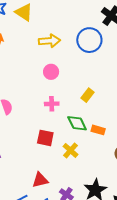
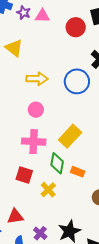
yellow rectangle: (87, 95) -> (70, 136), size x1.6
pink cross: (52, 104) -> (34, 142), size x1.6
green diamond: (77, 123) -> (57, 163), turned 30

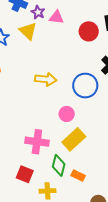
yellow triangle: (14, 48) -> (28, 31), moved
pink circle: (36, 110) -> (67, 114), moved
yellow cross: (48, 190) -> (47, 191), turned 35

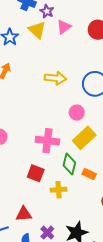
pink triangle: (56, 17) -> (64, 27), moved, turned -42

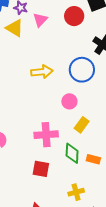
yellow rectangle: (84, 138) -> (82, 125), size x0.7
yellow cross: (59, 190) -> (76, 192), moved

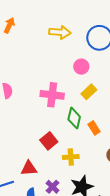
orange rectangle: (93, 159) -> (94, 128), turned 32
red square: (41, 169) -> (49, 141), moved, turned 30

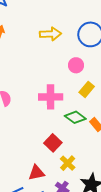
green diamond: (74, 118) -> (75, 117), turned -60
yellow cross: (71, 157) -> (68, 163), moved, turned -35

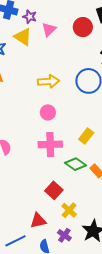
pink circle: (76, 65) -> (48, 112), moved

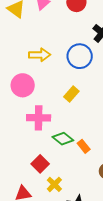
pink circle: (48, 112) -> (23, 85), moved, size x1.5
yellow rectangle: (86, 136) -> (71, 94), moved

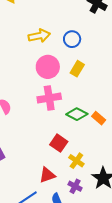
blue circle: (80, 56) -> (72, 39), moved, size x0.7
pink circle: (23, 85) -> (48, 67), moved

